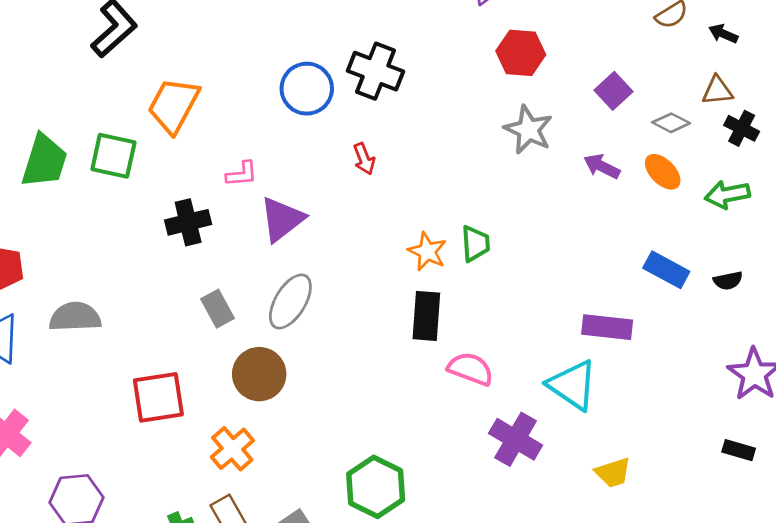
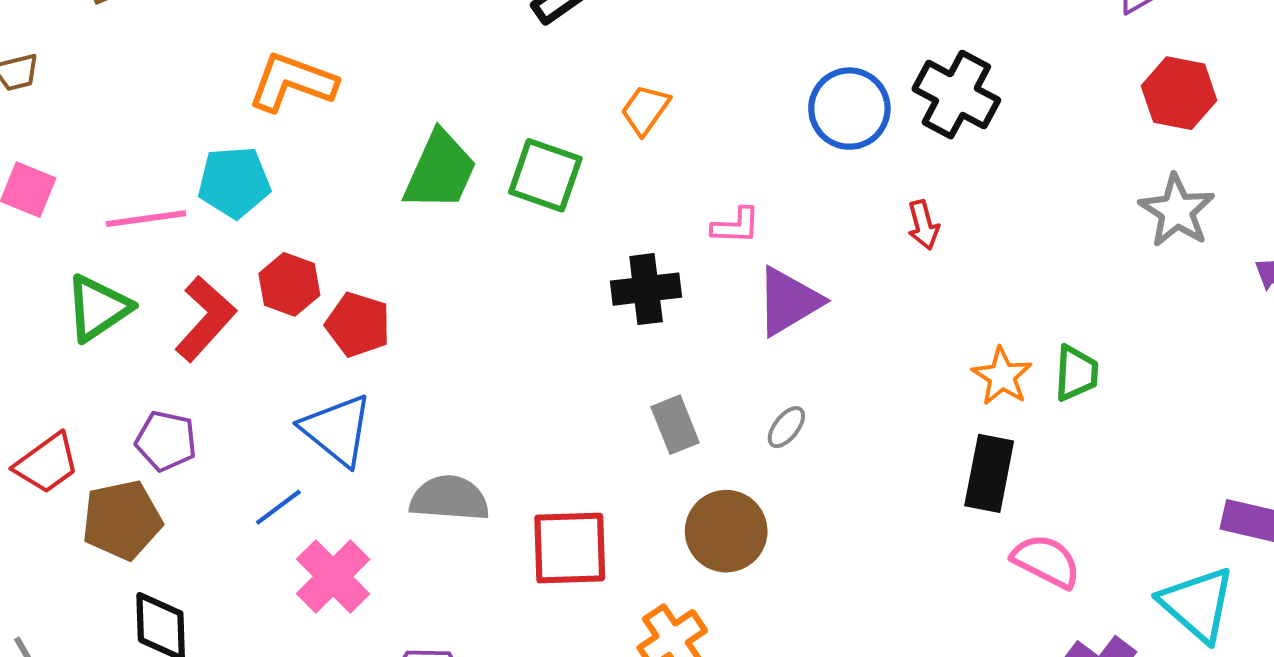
orange trapezoid: (174, 105) -> (645, 110), size x0.6
gray ellipse: (290, 301) -> (786, 427), size x0.5
gray semicircle: (75, 317) -> (449, 498), moved

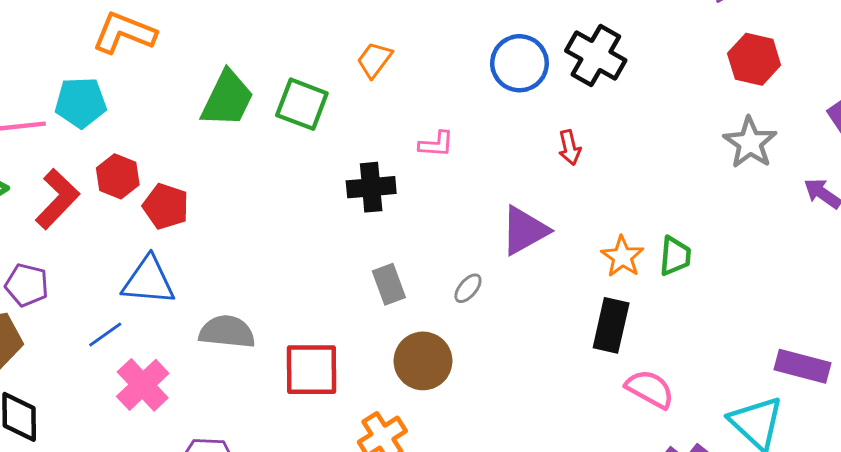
purple triangle: (789, 301) -> (524, 230), moved
blue triangle: (337, 430) -> (149, 281), turned -36

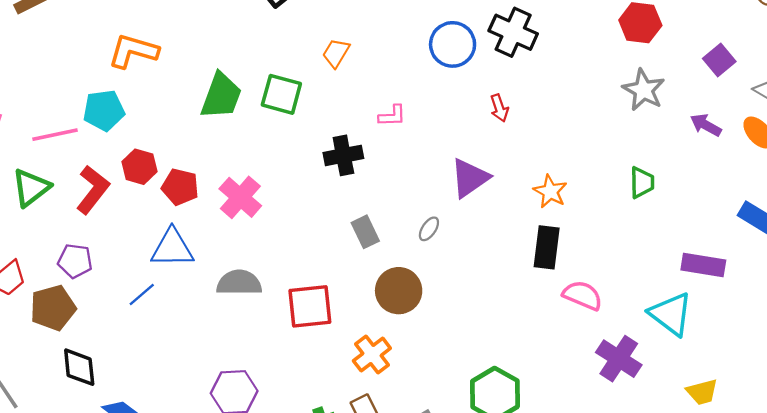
green trapezoid: (675, 256) -> (642, 183), moved
pink cross: (143, 385) -> (240, 197), moved

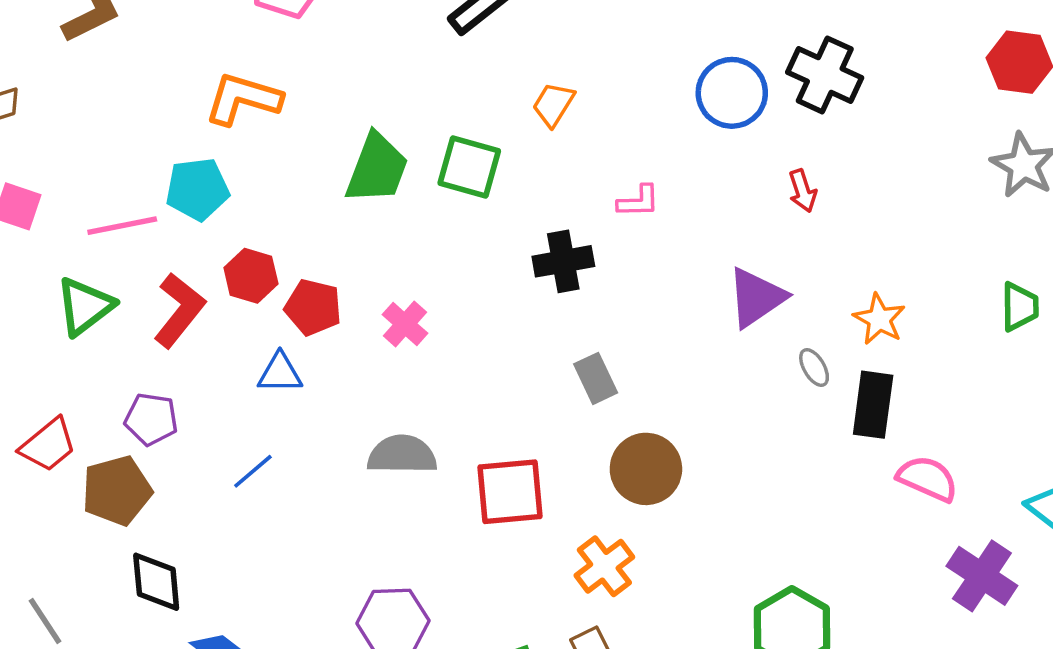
pink cross: (240, 197) -> (405, 324), size x0.7
gray ellipse: (429, 229) -> (814, 367), moved, turned -65
blue triangle: (172, 248) -> (280, 373), moved, size x0.7

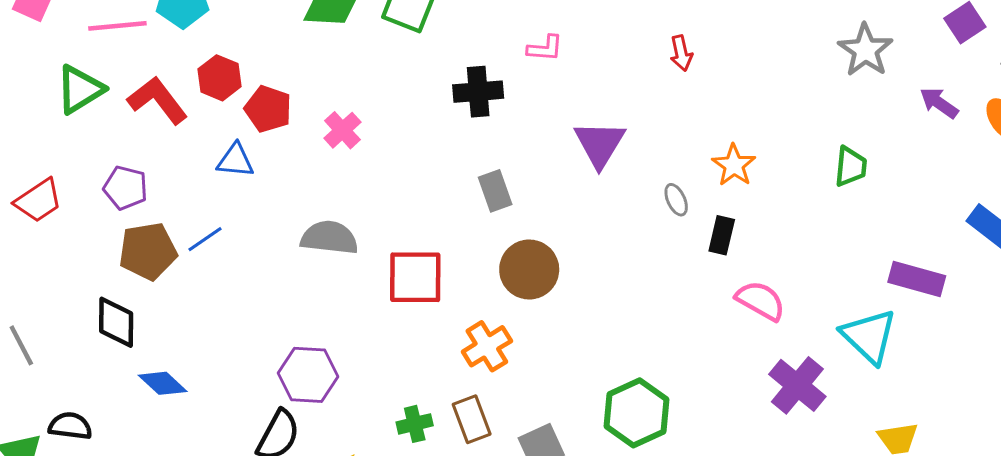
purple triangle: (756, 298) -> (600, 144), moved, turned -30
red L-shape: (179, 310) -> (158, 100), turned -82
black rectangle: (873, 405) -> (722, 235), size x0.7
brown pentagon: (117, 491) -> (148, 251), moved

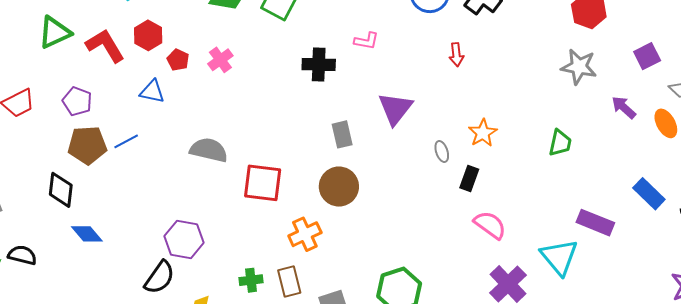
gray star: (865, 50) -> (579, 67), turned -30
red pentagon: (268, 109) -> (178, 60), size x0.7
pink cross: (342, 130) -> (220, 60), moved
gray rectangle: (495, 191) -> (342, 134), moved

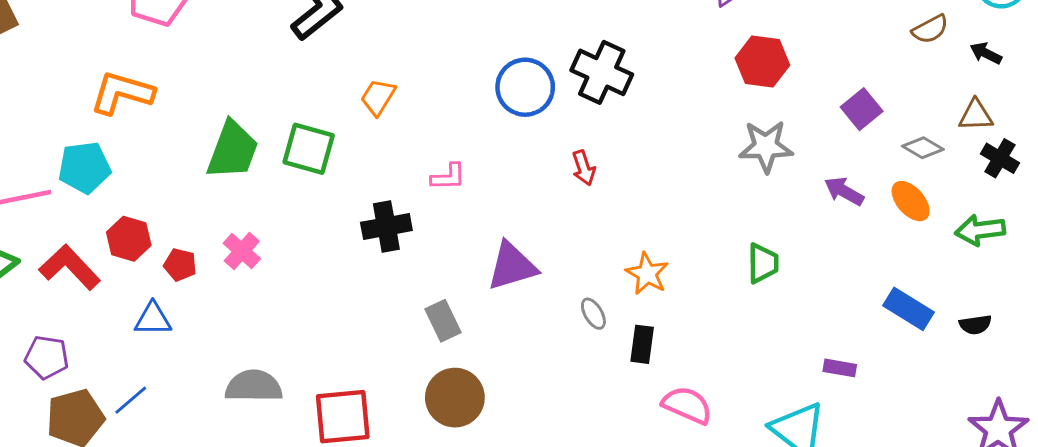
purple triangle: (395, 109) -> (512, 266), turned 48
purple rectangle: (595, 223) -> (840, 368), size x0.6

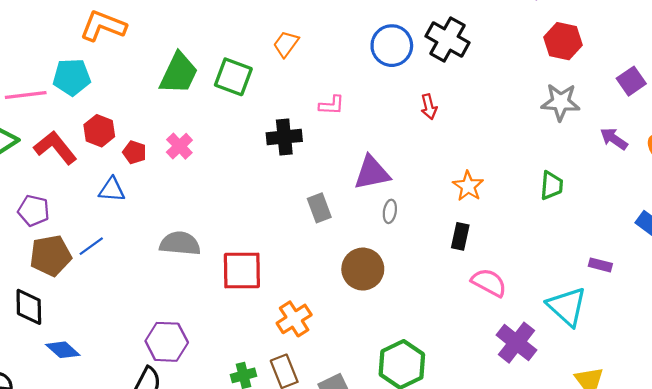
gray ellipse: (593, 314) -> (390, 211), moved, turned 35
brown circle: (455, 398) -> (363, 269), moved

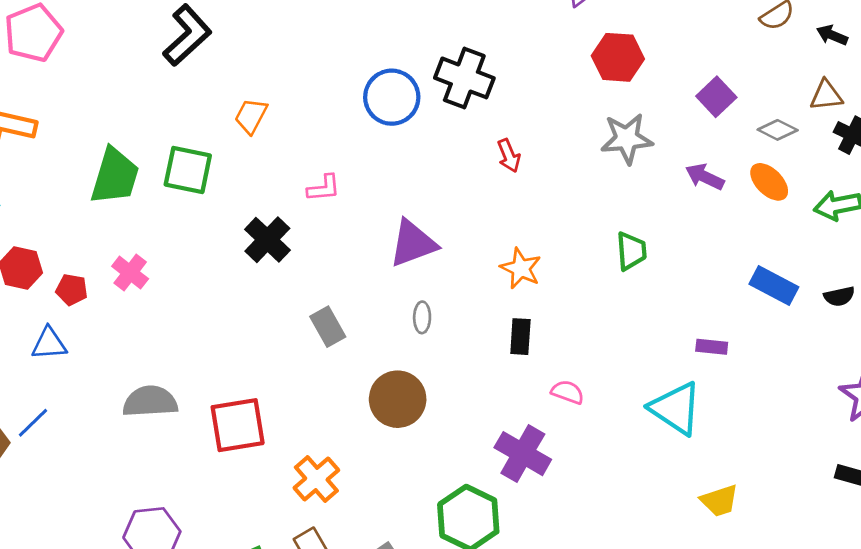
red arrow: (429, 107) -> (509, 156), moved
black cross: (284, 137) -> (267, 240), turned -32
purple triangle: (372, 173) -> (413, 243), moved
pink semicircle: (489, 283) -> (568, 392), size x0.7
purple cross: (516, 343) -> (523, 454), moved

